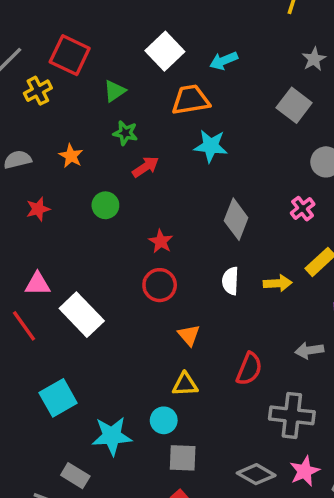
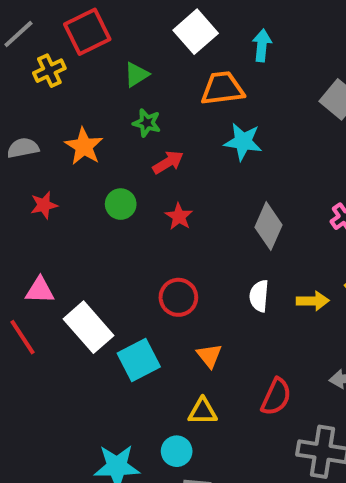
red square: (70, 55) -> (87, 32), turned 36
cyan arrow: (224, 61) -> (262, 45), turned 116
orange star: (71, 156) -> (84, 146), size x1.4
red star: (161, 241) -> (179, 216), moved
cyan square: (58, 398) -> (139, 360), moved

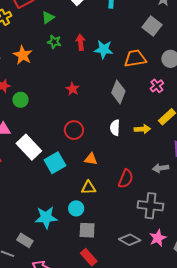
orange trapezoid: (222, 88) -> (135, 58), moved
red arrow: (168, 162) -> (81, 42), moved, turned -63
green circle: (121, 204) -> (21, 100), moved
orange triangle: (209, 356) -> (91, 159), turned -40

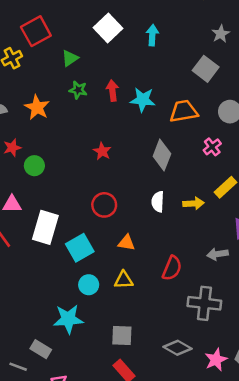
white rectangle: (29, 147) -> (45, 227), turned 60
cyan circle: (76, 208) -> (89, 285), moved
pink star: (158, 238) -> (216, 360), moved

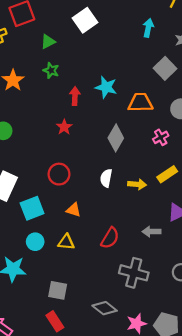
cyan arrow: (152, 35) -> (148, 28), moved
red arrow: (112, 91) -> (75, 96), moved

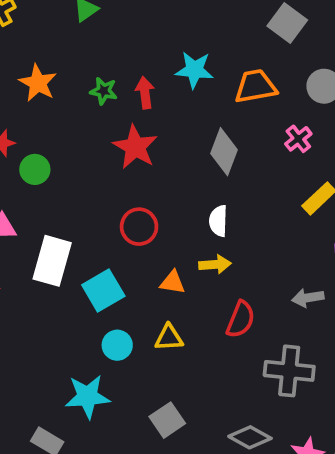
green star: (51, 70) -> (104, 91), moved
red star: (64, 127) -> (135, 147), size x1.6
yellow arrow: (137, 184) -> (215, 264), moved
gray square: (58, 290) -> (167, 420), turned -36

